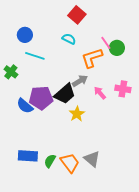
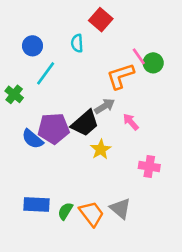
cyan semicircle: (69, 39) -> (77, 43), moved, turned -120
cyan line: (35, 56) -> (46, 73), turned -72
pink cross: (123, 89) -> (149, 167), moved

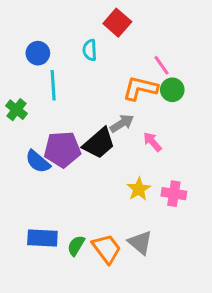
green circle: (153, 63) -> (172, 90), moved
cyan line: (46, 73) -> (53, 85), turned -40
orange L-shape: (120, 76) -> (140, 88), turned 32
yellow star: (101, 149) -> (139, 189), moved

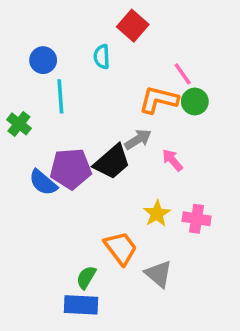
blue rectangle: (42, 238) -> (81, 305), moved
orange trapezoid: (107, 249) -> (121, 248), moved

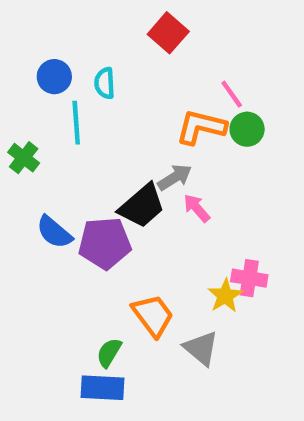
cyan semicircle: (102, 57) -> (105, 83), moved
pink arrow: (172, 160) -> (197, 208), moved
purple pentagon: (71, 169) -> (105, 243), moved
yellow star: (157, 214) -> (225, 296), moved

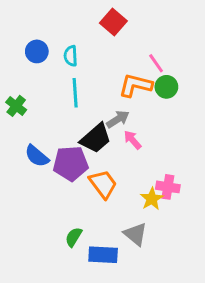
cyan line: (76, 123) -> (75, 93), moved
orange trapezoid: (153, 315) -> (103, 184), moved
blue rectangle: (102, 388) -> (103, 255), moved

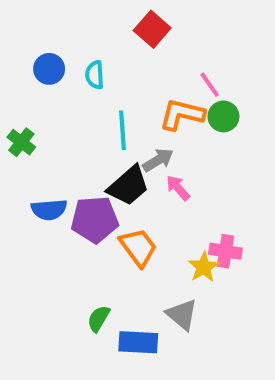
cyan line: (75, 93) -> (122, 130), moved
blue semicircle: (37, 156) -> (49, 210), turned -45

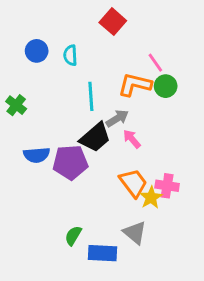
orange trapezoid: (138, 247) -> (133, 183), moved

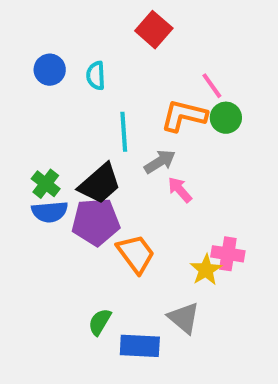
green cross: (16, 105) -> (46, 184), moved
black trapezoid: (95, 137) -> (100, 184), moved
orange trapezoid: (133, 183) -> (136, 254), moved

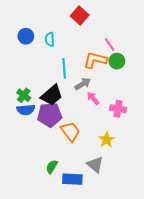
pink cross: (228, 254) -> (118, 109), moved

